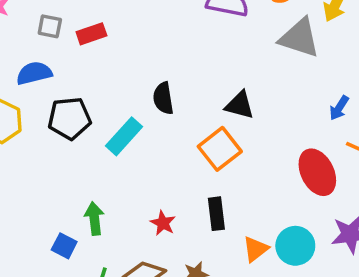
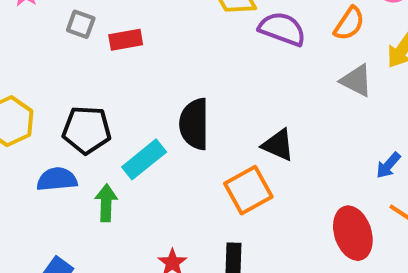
gray triangle: (299, 38) -> (356, 80), size x0.7
blue semicircle: (34, 73) -> (57, 179), moved
black semicircle: (163, 98) -> (194, 124), size x1.4
green arrow: (94, 219) -> (106, 203), moved

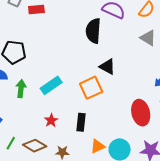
black semicircle: (194, 124) -> (93, 31), moved
cyan rectangle: (144, 159) -> (51, 85), moved

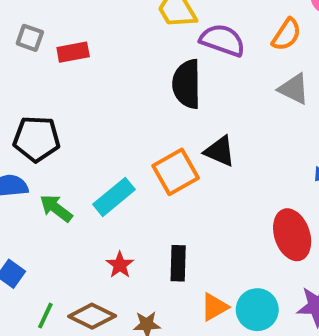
orange square: (91, 88) -> (176, 172), moved
green arrow: (21, 89) -> (56, 208), turned -54

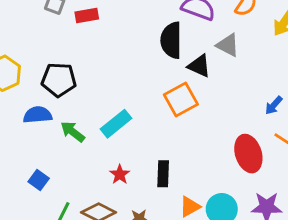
gray triangle: (294, 89) -> (228, 45), moved
black triangle: (220, 151) -> (199, 66), moved
orange square: (176, 172) -> (181, 100), moved

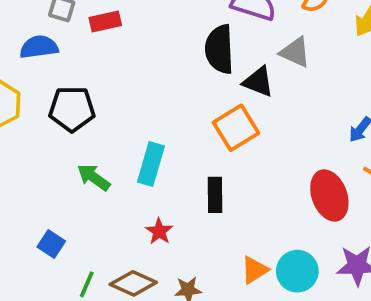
blue semicircle: (38, 115) -> (39, 47), moved
cyan rectangle: (116, 124) -> (151, 164), turned -32
black rectangle: (163, 174) -> (215, 195), moved

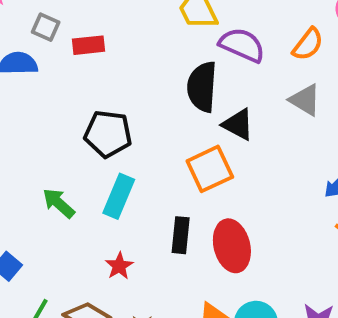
gray triangle: (295, 52) -> (305, 100), moved
black pentagon: (72, 109) -> (108, 134), moved
red ellipse: (329, 195) -> (232, 246), moved

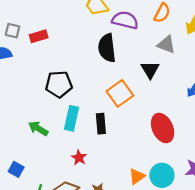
black triangle: (238, 124) -> (150, 70), moved, turned 42
black rectangle: (181, 235) -> (101, 124), moved
red ellipse: (232, 246) -> (163, 128), moved

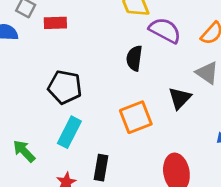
black semicircle: (107, 48) -> (134, 58), size x0.7
black rectangle: (101, 124) -> (101, 168), moved
green arrow: (38, 128) -> (24, 151), moved

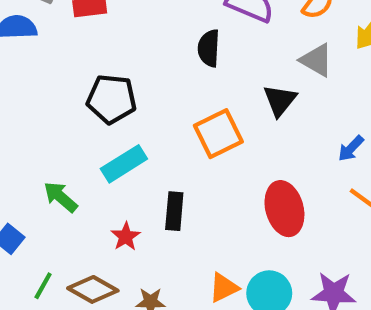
cyan rectangle: (69, 132) -> (124, 164), turned 36

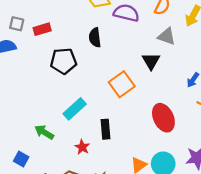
black semicircle: (209, 48) -> (95, 38), moved
black pentagon: (112, 99) -> (63, 61), moved

